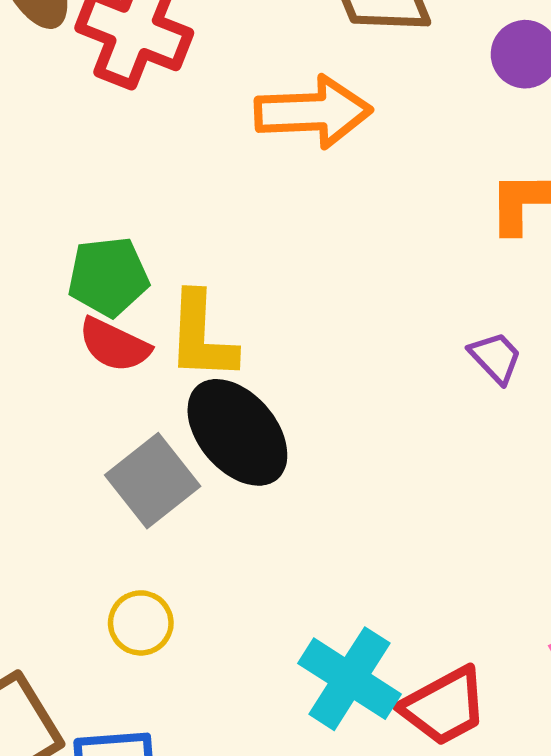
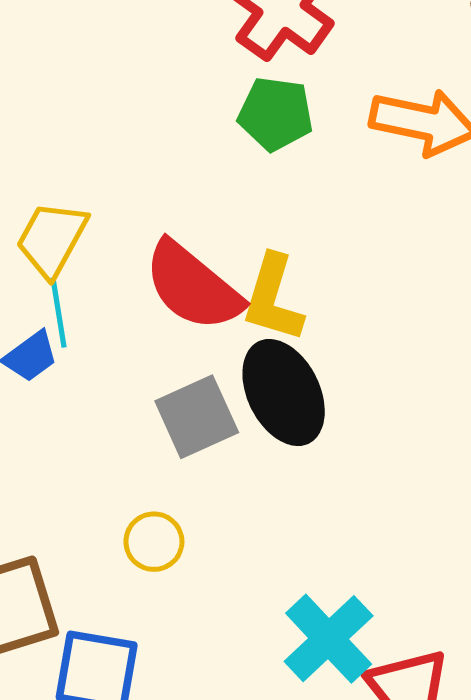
green pentagon: (108, 277) -> (276, 114), moved
red semicircle: (114, 345) -> (193, 286), size x1.6

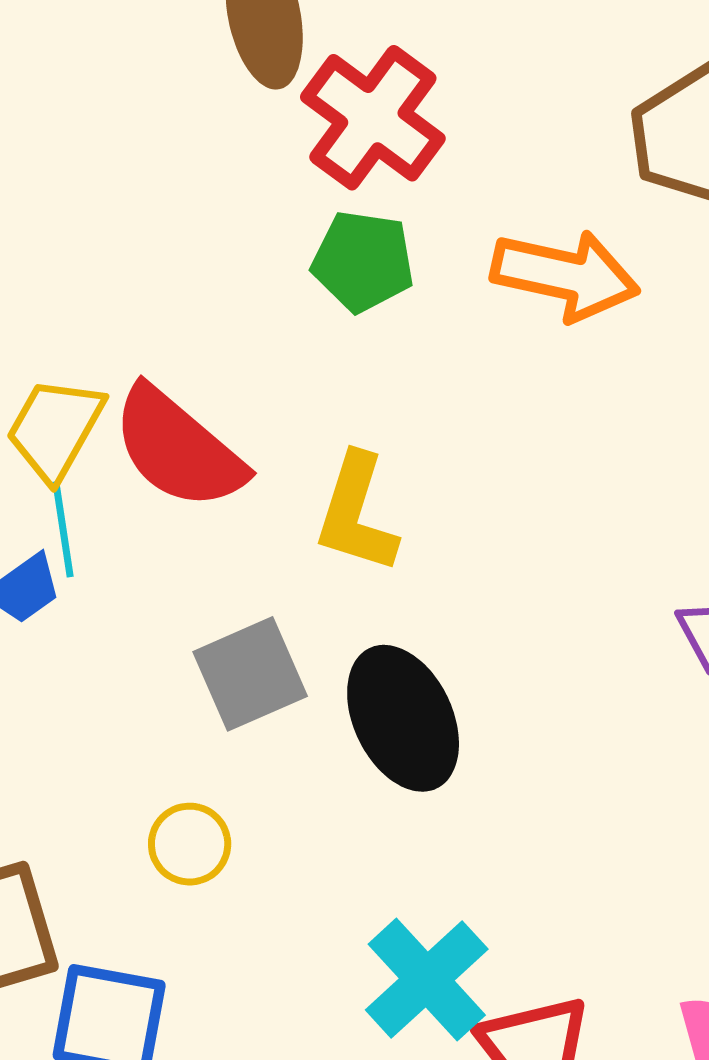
red semicircle: (193, 286) -> (178, 448), moved
black ellipse: (284, 393) -> (403, 718), moved

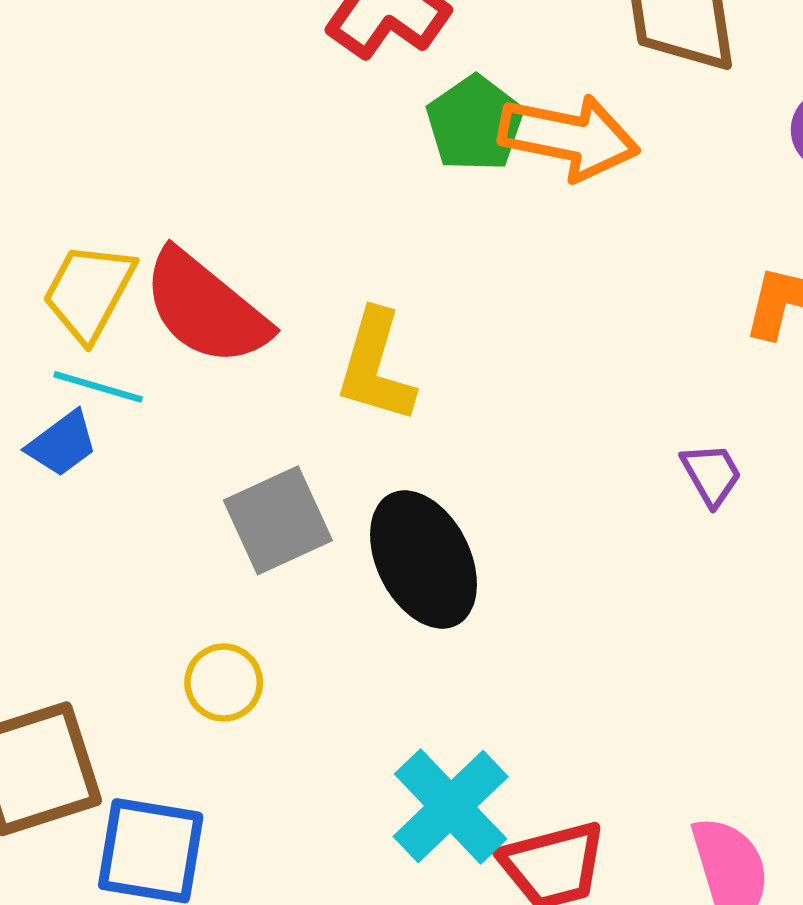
green pentagon: (363, 261) -> (475, 123), moved, turned 30
cyan line: (63, 529) -> (98, 387), turned -64

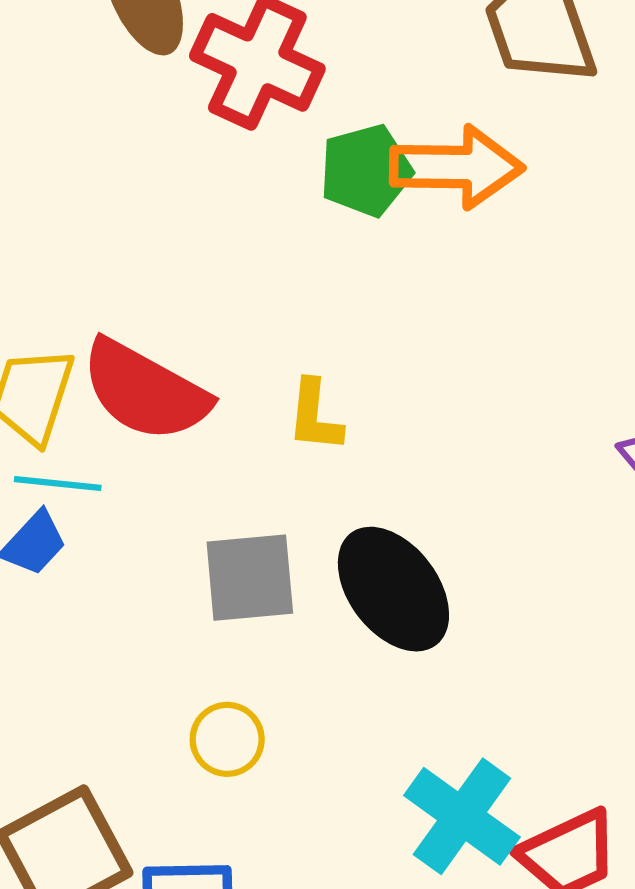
green pentagon: (475, 123) -> (366, 171), turned 30
yellow L-shape: (376, 366) -> (315, 416), size x0.7
gray square: (278, 520) -> (250, 578), turned 30

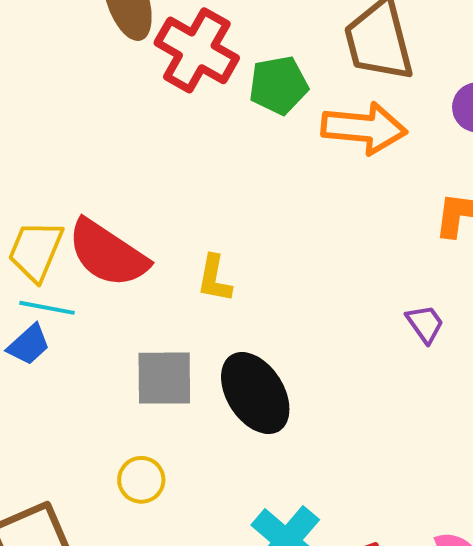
orange arrow: (457, 167) -> (364, 128), moved
green pentagon: (366, 171) -> (278, 85), moved

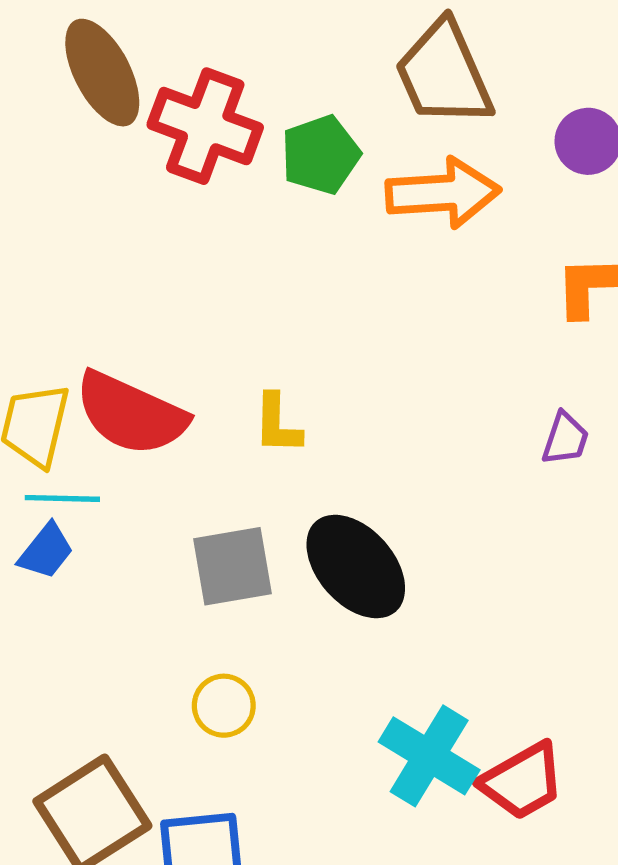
purple trapezoid: (425, 324) -> (565, 439), turned 63

